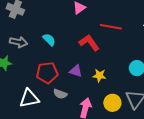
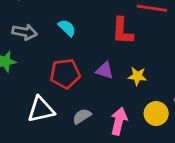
red L-shape: (89, 43) -> (122, 31), turned -140
gray semicircle: (60, 94) -> (82, 116), moved, turned 128

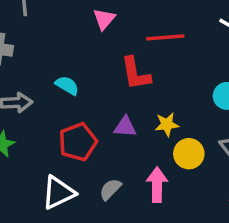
yellow circle: (156, 114) -> (189, 154), moved

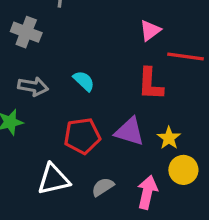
pink triangle: (104, 19) -> (150, 30), moved
yellow star: (167, 124) -> (169, 138), turned 30
purple triangle: (125, 127) -> (130, 132), size x1.4

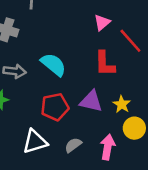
red line: (185, 56) -> (130, 41), turned 44
cyan semicircle: (84, 81) -> (53, 65), size x1.5

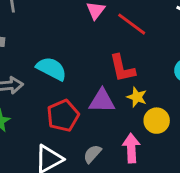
red L-shape: (105, 64) -> (122, 68), moved

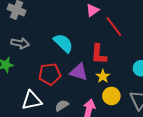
cyan semicircle: (51, 69) -> (63, 43), moved

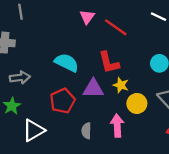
white triangle: (32, 100) -> (34, 130), moved
gray semicircle: (62, 106) -> (86, 131), turned -40

